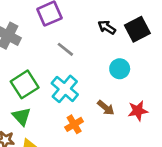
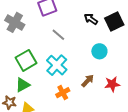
brown arrow: (106, 108) -> (88, 81), turned -88
green triangle: (22, 116) -> (23, 85), turned 42

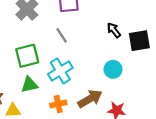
gray line: (58, 35) -> (62, 35), moved
brown arrow: (88, 81) -> (90, 99), size x1.5
green triangle: (23, 85) -> (29, 85), moved

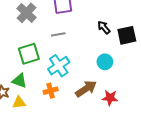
gray line: (62, 35) -> (58, 34), turned -64
green triangle: (29, 85) -> (19, 81), moved, turned 35
orange cross: (58, 104) -> (51, 91), moved

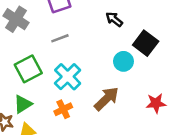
black square: (127, 35) -> (146, 43), moved, turned -30
green triangle: (19, 81) -> (23, 104), turned -42
red star: (110, 98) -> (156, 103), moved

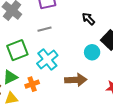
brown arrow: (106, 99) -> (76, 80), turned 35
orange cross: (63, 109) -> (32, 84), moved

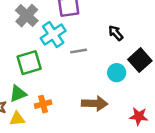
gray line: (45, 29) -> (79, 51), moved
cyan cross: (47, 59) -> (53, 35), moved

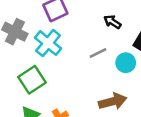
gray line: (79, 51) -> (98, 53), moved

